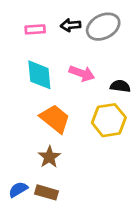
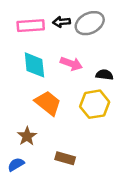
pink rectangle: (35, 29) -> (31, 26), size x1.5
brown star: (49, 157) -> (27, 136), moved
brown rectangle: (46, 192) -> (65, 158), moved

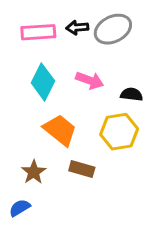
cyan diamond: (34, 65) -> (43, 82), turned 32
brown rectangle: (65, 158) -> (82, 169), moved

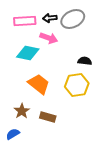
pink arrow: (90, 80) -> (49, 38), moved
cyan diamond: (43, 82) -> (28, 53), turned 75
brown rectangle: (82, 169) -> (48, 117), moved

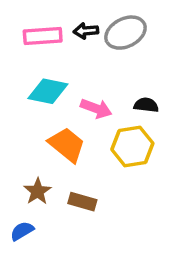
pink arrow: (49, 38) -> (96, 108), moved

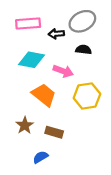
black arrow: (86, 31) -> (56, 34), moved
black semicircle: (146, 105) -> (84, 50), moved
blue semicircle: (22, 231) -> (41, 157), moved

